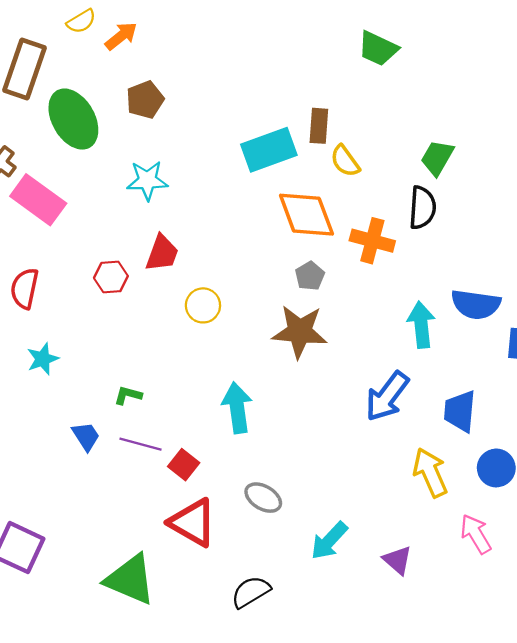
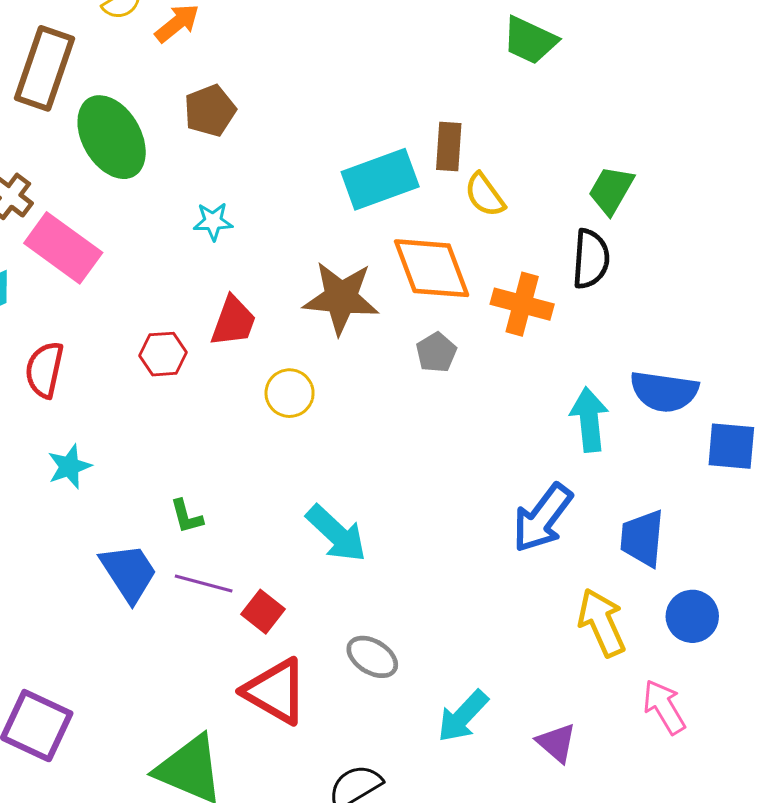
cyan star: (147, 180) -> (213, 221), size x0.7
brown star: (300, 332) -> (341, 298), moved
green L-shape: (128, 395) -> (187, 516), turned -120
cyan arrow: (237, 408) -> (336, 534), turned 141
blue trapezoid: (86, 436) -> (129, 573), size x1.5

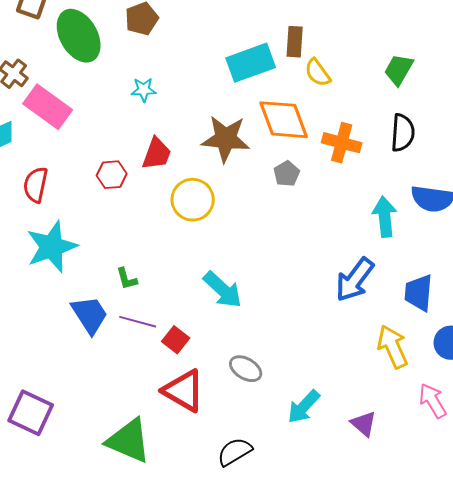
black semicircle: (591, 259) -> (403, 133), moved
yellow circle: (290, 393) -> (193, 200), size x1.4
cyan star: (69, 466) -> (52, 247), size x1.8

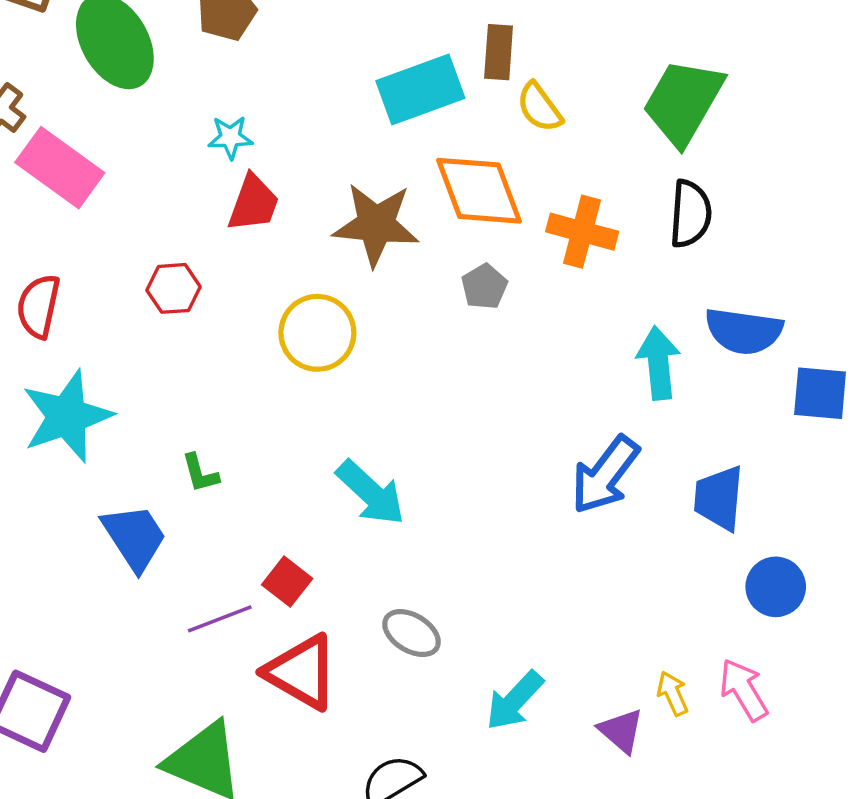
green trapezoid: (399, 70) -> (683, 102), size x1.6
red trapezoid: (157, 154) -> (253, 203), moved
purple line: (138, 322) -> (220, 619), moved, turned -36
yellow arrow: (393, 347) -> (673, 693), moved, size x0.6

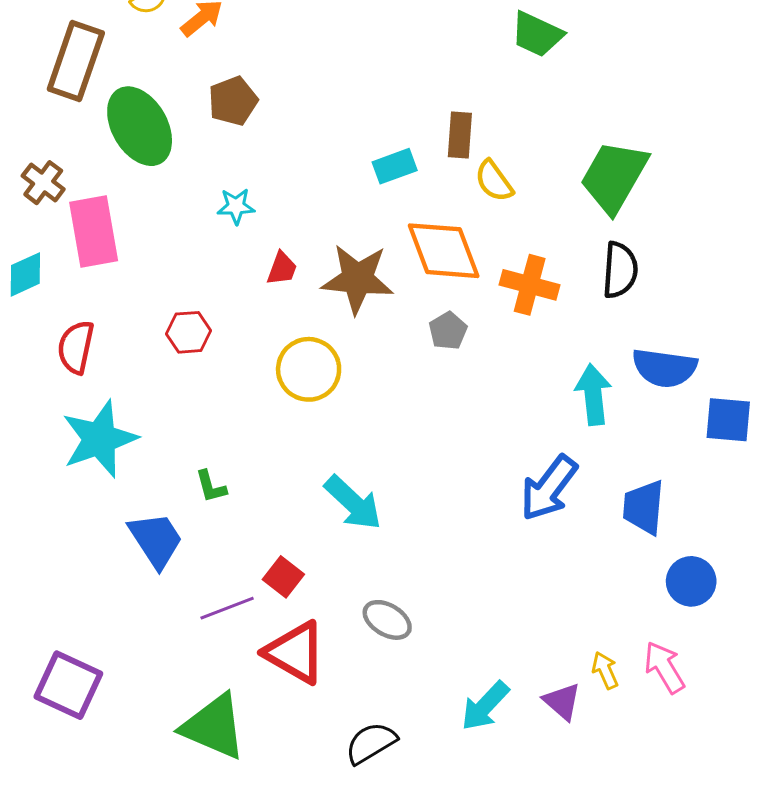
cyan rectangle: (420, 89) -> (395, 166), size x0.6
pink rectangle: (60, 168) -> (94, 231), turned 44
red trapezoid: (253, 203) -> (282, 269), moved, size x0.7
cyan arrow: (515, 701) -> (485, 706), moved

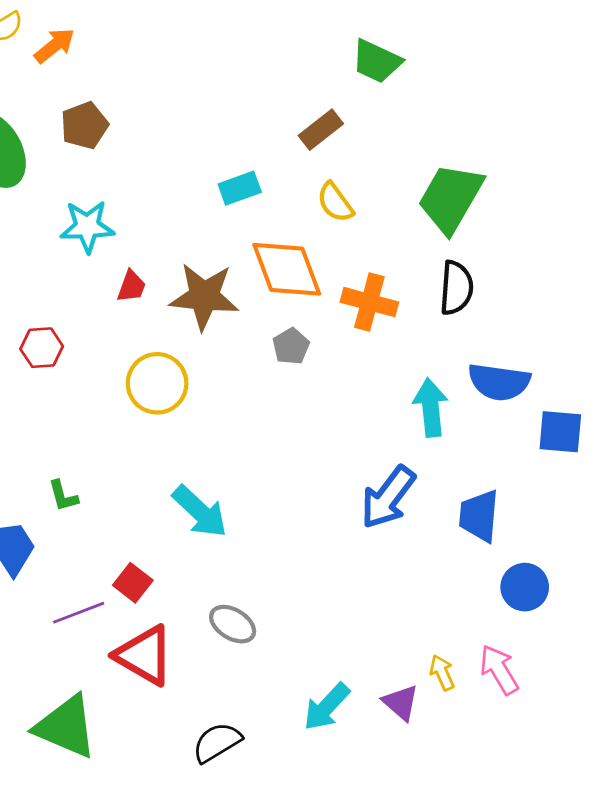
brown rectangle: (460, 135) -> (321, 130), moved, turned 48
cyan star: (236, 206) -> (87, 227), size x1.5

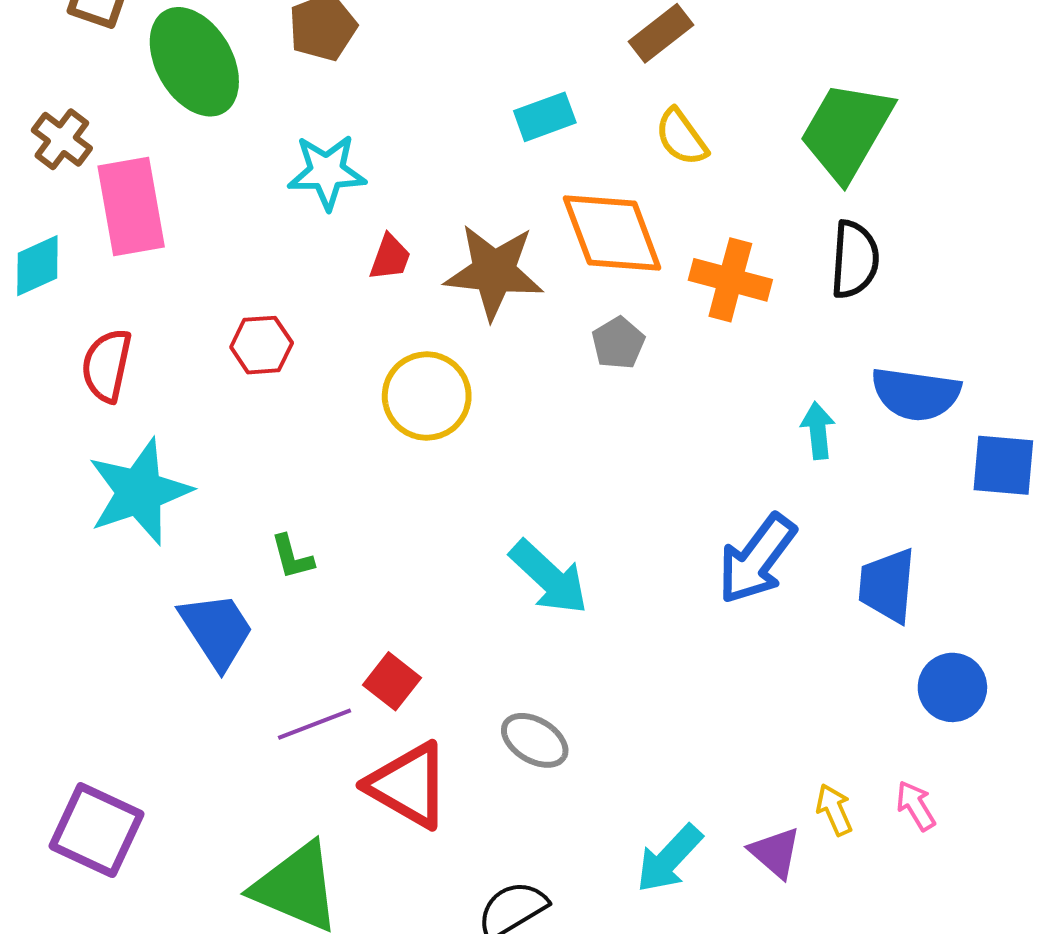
cyan arrow: (431, 408) -> (818, 431), size x0.7
cyan arrow: (200, 512) -> (549, 577), moved
pink arrow: (499, 670) -> (916, 806), size x0.7

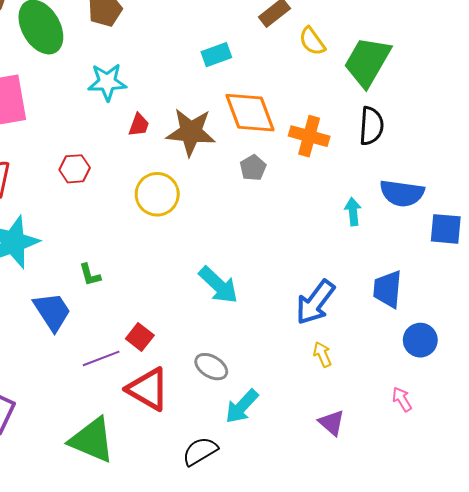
yellow semicircle: (681, 137) -> (312, 41), moved
blue arrow: (757, 559) -> (315, 302), moved
yellow arrow: (834, 810) -> (322, 354), moved
cyan arrow: (669, 859) -> (242, 406), moved

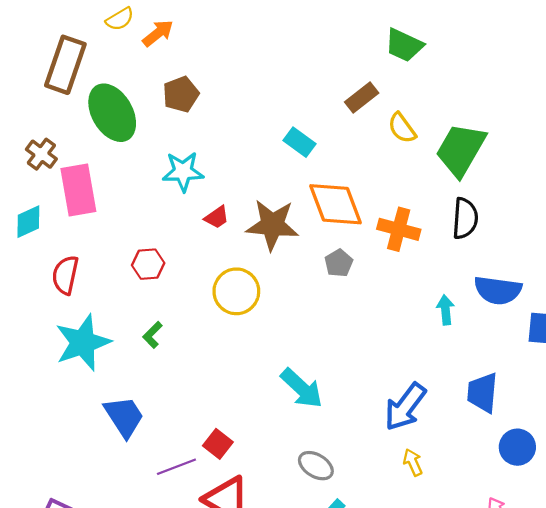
cyan rectangle: (216, 55) -> (300, 142), turned 56
red trapezoid: (139, 125) -> (217, 217), turned 35
green L-shape: (90, 275) -> (152, 335), moved, turned 60
gray ellipse: (211, 367) -> (316, 466), moved

